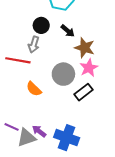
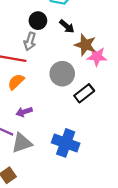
pink star: (89, 68) -> (97, 56), moved, turned 30
orange semicircle: (34, 89) -> (16, 82), moved, turned 91
purple arrow: (39, 131) -> (24, 112), moved, turned -56

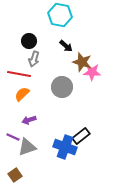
black circle: (38, 21) -> (29, 41), moved
black rectangle: (84, 93) -> (81, 136), moved

